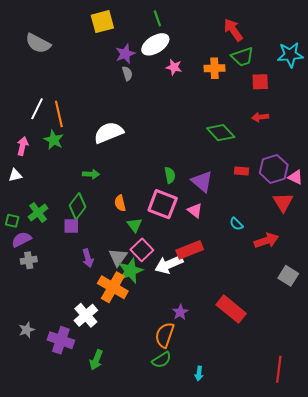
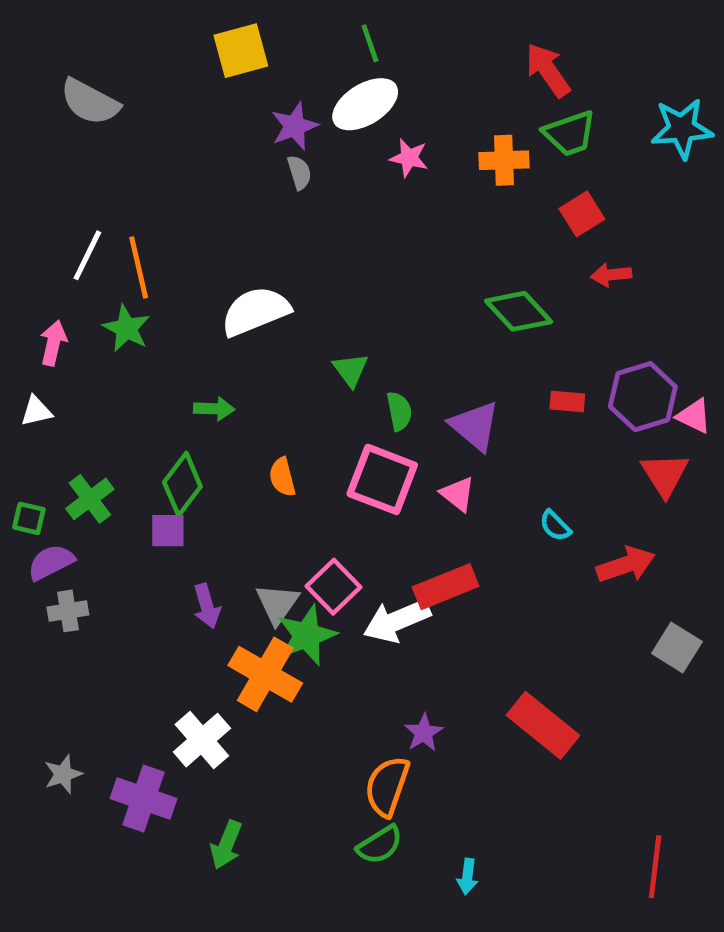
red square: (260, 82) -> (582, 214), moved, turned -30
green triangle: (135, 225) -> (351, 370), moved

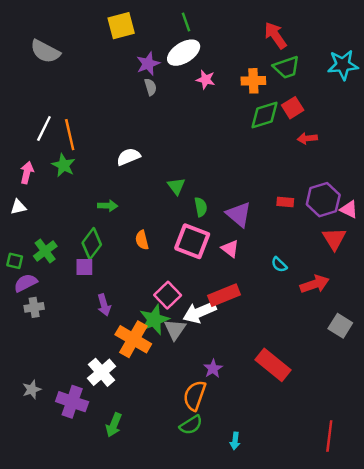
white semicircle: (256, 311) -> (128, 157), size x0.7
green diamond: (519, 311) -> (264, 115), moved, turned -64
gray triangle: (277, 604) -> (175, 329), moved

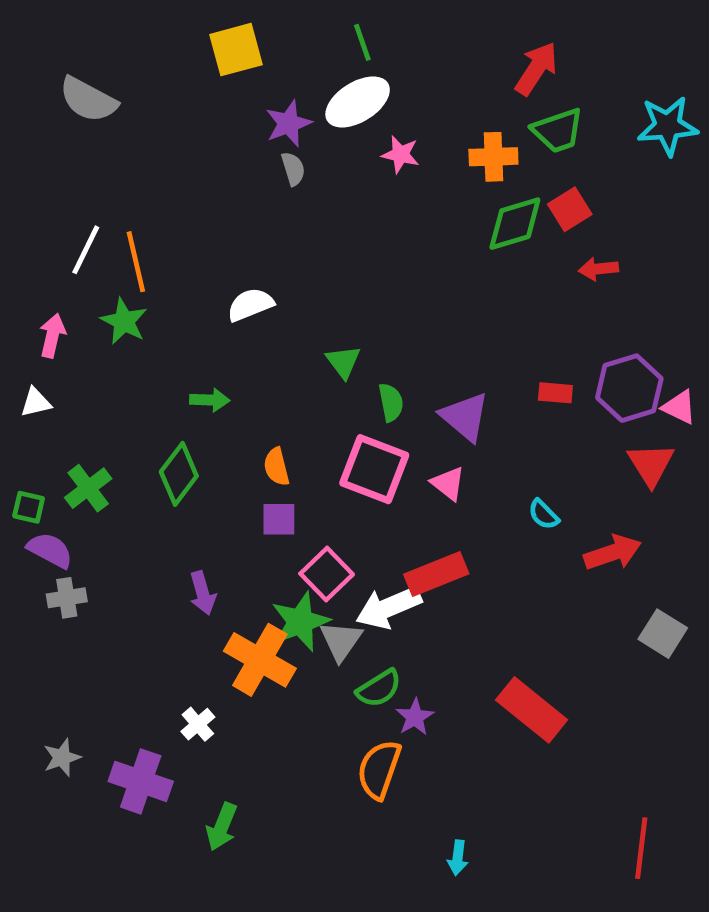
red arrow: (275, 35) -> (536, 69), turned 68
purple square: (84, 267) -> (279, 519), moved
purple semicircle: (26, 283) -> (50, 550), turned 55
white cross: (102, 372) -> (198, 724), size x0.6
green semicircle: (191, 425) -> (379, 688), moved

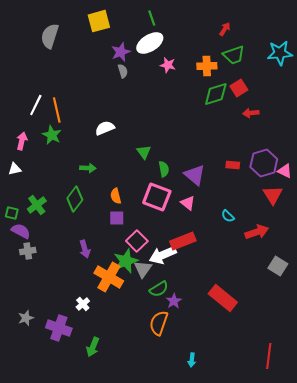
red arrow: (536, 69) -> (225, 29), size x0.6
gray semicircle: (88, 100) -> (50, 36), moved, turned 80

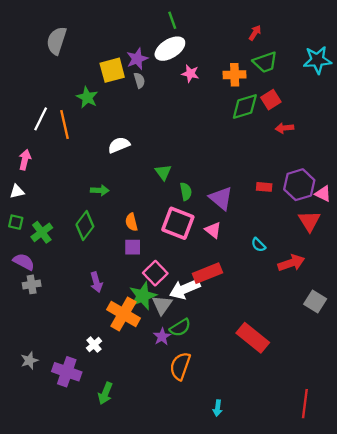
yellow square: (99, 21) -> (112, 70), moved
green star: (52, 135) -> (87, 97), moved
green square: (12, 213) -> (16, 222), moved
purple star: (174, 301) -> (162, 337), moved

